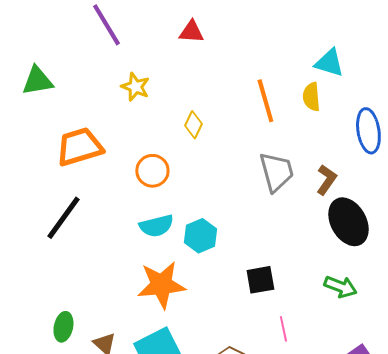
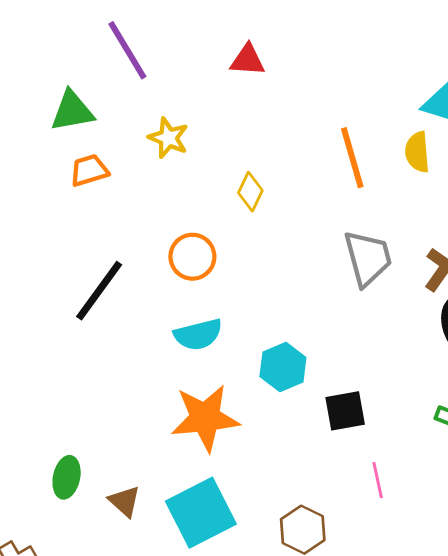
green triangle: (37, 81) -> (72, 111), moved
orange trapezoid: (79, 147) -> (89, 170), moved, size x0.6
black line: (63, 218) -> (99, 291), moved
cyan hexagon: (200, 236) -> (283, 367), moved

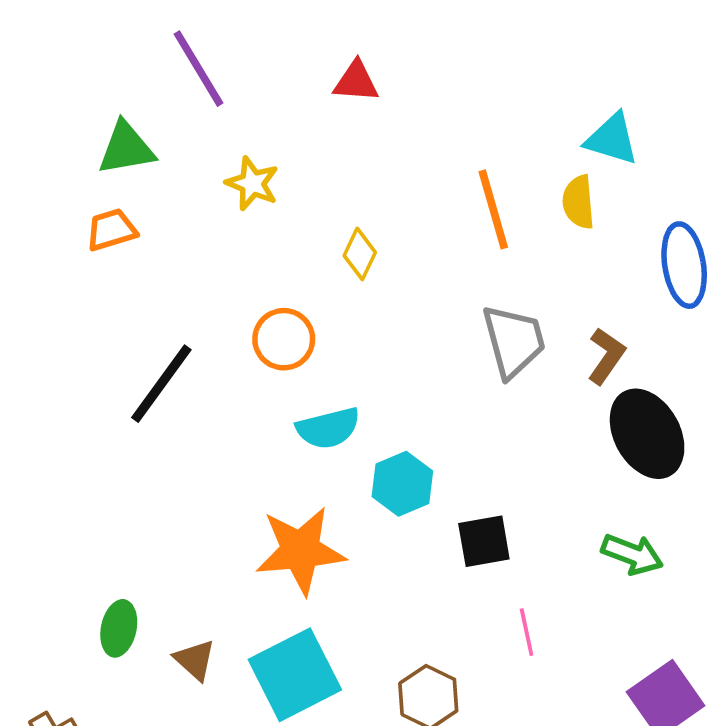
orange trapezoid: (89, 170) -> (111, 230), moved
cyan semicircle: (198, 334) -> (328, 428), moved

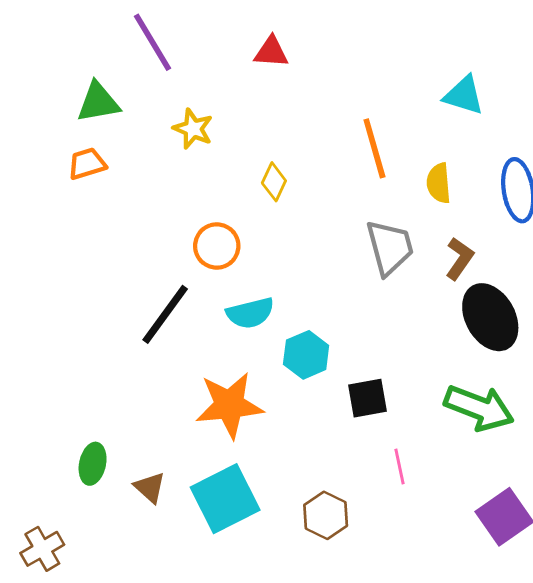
yellow semicircle: (578, 202) -> (439, 183), moved
black line: (161, 384) -> (165, 314), moved
green arrow: (632, 554) -> (479, 408), size x1.5

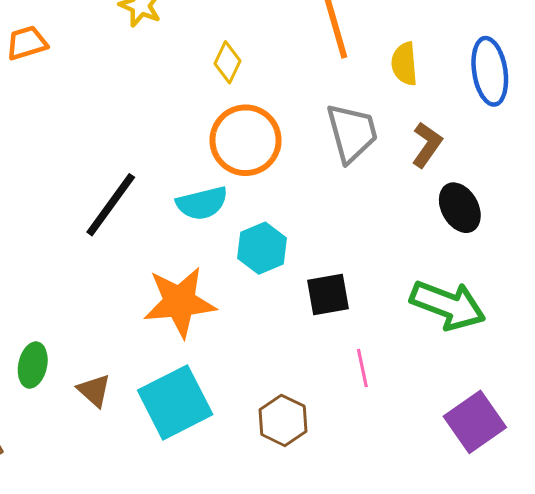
orange circle: (217, 246) -> (246, 140), moved, size x1.4
black ellipse: (490, 317) -> (460, 208), size x0.7

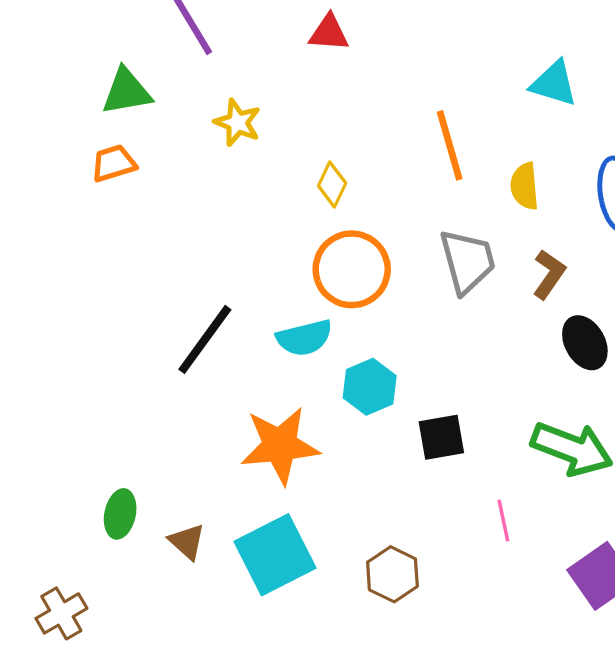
pink line: (362, 368) -> (503, 520), moved

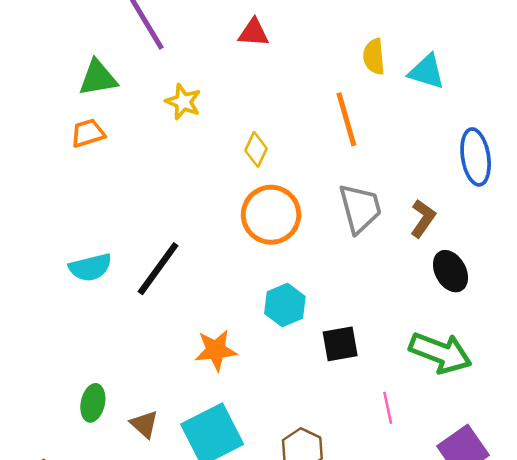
yellow semicircle: (525, 186) -> (374, 57), moved
cyan semicircle: (304, 338) -> (90, 267), moved
orange star: (280, 445) -> (216, 350), size x0.7

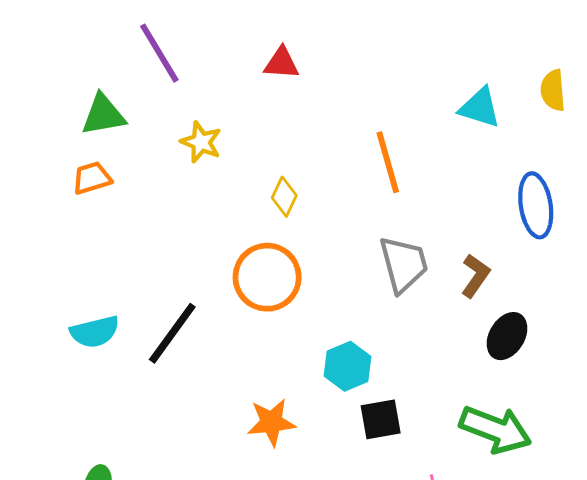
yellow semicircle: (374, 57) -> (553, 90), moved
orange circle: (271, 215) -> (267, 277), moved
black ellipse: (450, 271) -> (507, 336), turned 60
cyan hexagon: (285, 305) -> (348, 366), moved
orange star: (216, 350) -> (271, 422), moved

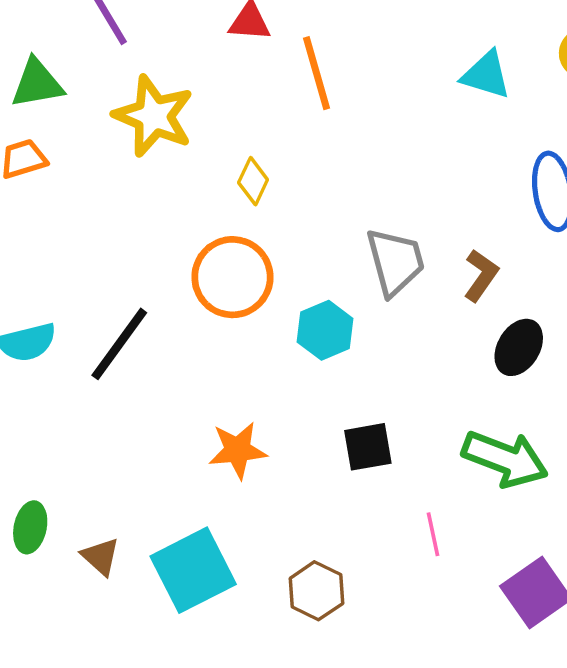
yellow star: (201, 142) -> (154, 116), size x1.6
orange line: (388, 162) -> (316, 73), moved
cyan hexagon: (348, 366) -> (325, 330), moved

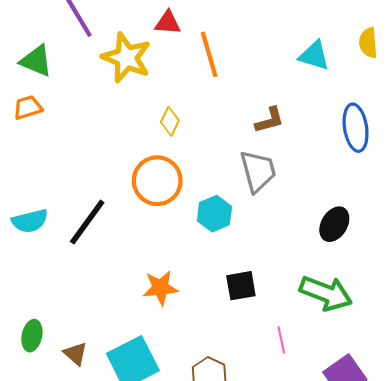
green triangle: (37, 83) -> (36, 61), turned 33
yellow star: (154, 116) -> (126, 58), moved
brown L-shape: (481, 275) -> (270, 120), moved, turned 40

